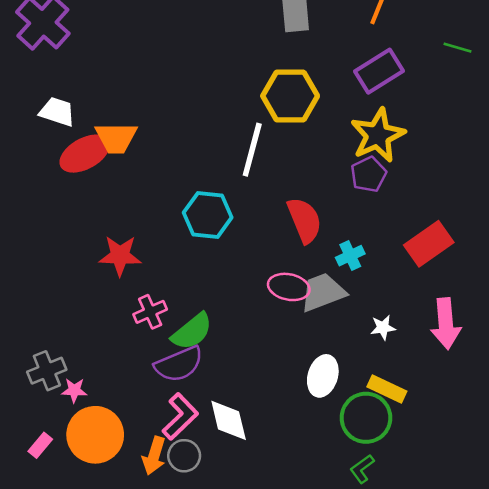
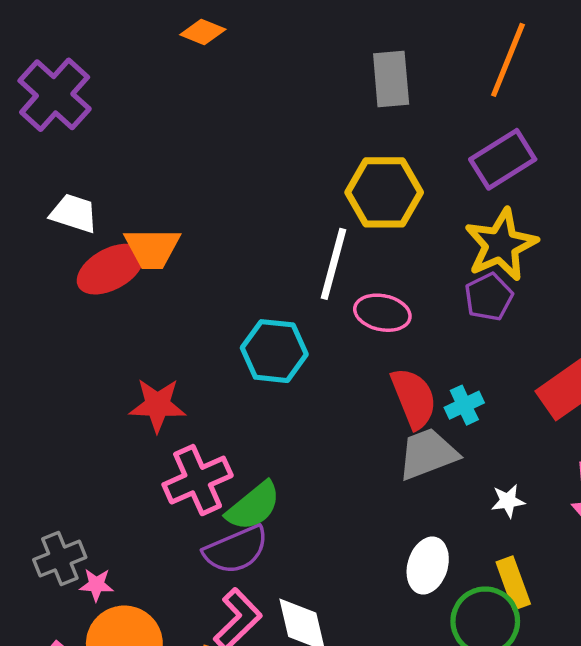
red semicircle: (304, 220) -> (414, 398), moved
pink ellipse: (289, 287) -> (382, 313), moved
pink cross: (150, 312) -> (198, 480), size x1.5
yellow rectangle: (387, 389) -> (513, 583), turned 45

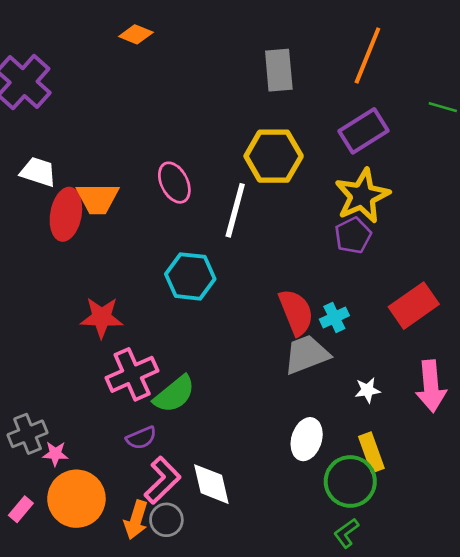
red ellipse: (110, 269) -> (66, 214), turned -51
pink ellipse: (382, 313) -> (174, 183), moved, turned 51
purple semicircle: (236, 550) -> (141, 438), moved, size x0.6

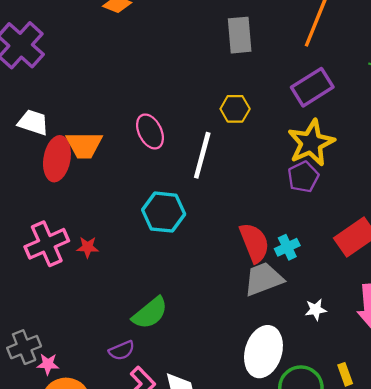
yellow hexagon: (274, 156) -> (235, 109), size x0.6
red star: (102, 317) -> (88, 247), size x0.6
pink cross: (132, 374) -> (47, 244), moved
white ellipse: (307, 439) -> (263, 352), size x1.4
yellow rectangle: (371, 452) -> (345, 374), moved, size x0.7

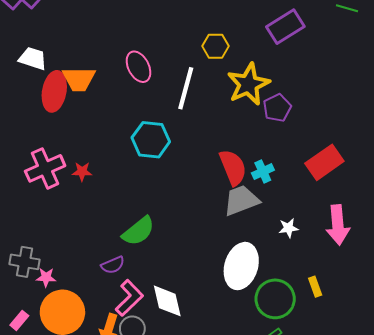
yellow star: (311, 143) -> (248, 84), moved
gray cross: (24, 347) -> (24, 262), turned 32

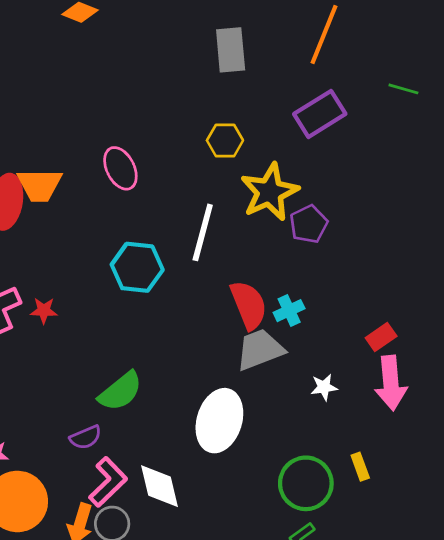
white line: (186, 88) -> (203, 232), moved
red rectangle: (324, 162) -> (381, 337), moved, size x0.6
white ellipse: (241, 266) -> (219, 421), moved

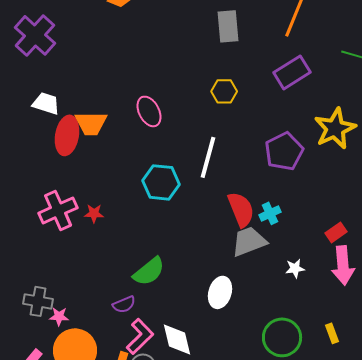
yellow star: (270, 192) -> (335, 128), moved
purple pentagon: (309, 224) -> (284, 151), size x1.4
white ellipse: (219, 421) -> (220, 292), size x0.7
yellow rectangle: (360, 467) -> (332, 333), moved

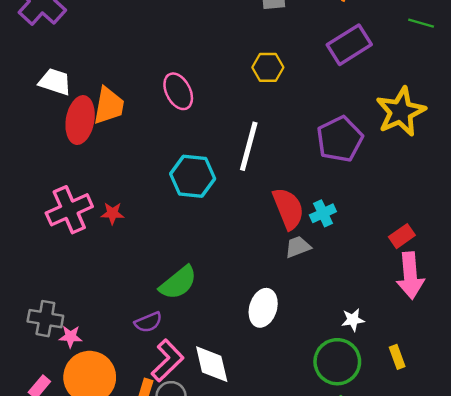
orange trapezoid: (91, 123) -> (109, 106), turned -80
gray trapezoid: (249, 241) -> (298, 247), size x0.6
white star: (295, 268) -> (353, 320), moved

